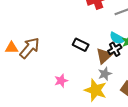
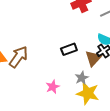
black rectangle: (81, 45) -> (69, 49), turned -42
gray star: (105, 74) -> (82, 78), moved

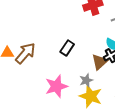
black rectangle: (69, 49) -> (67, 48), moved, turned -42
pink star: (53, 87) -> (56, 86), size x1.6

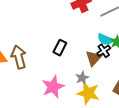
brown arrow: (25, 53) -> (19, 57), turned -50

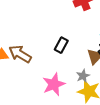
brown arrow: (19, 57) -> (20, 54), turned -45

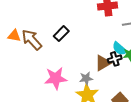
black rectangle: (61, 45) -> (61, 34), moved

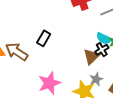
gray star: (86, 78) -> (96, 79), moved

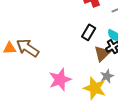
black rectangle: (44, 38) -> (89, 32), moved

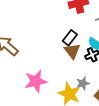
brown triangle: (102, 53) -> (72, 51), moved, turned -30

